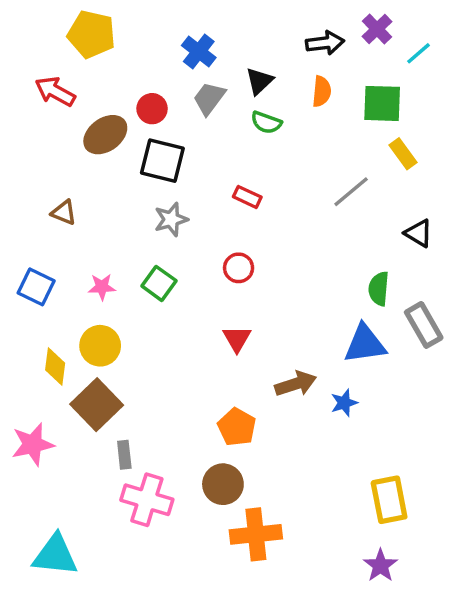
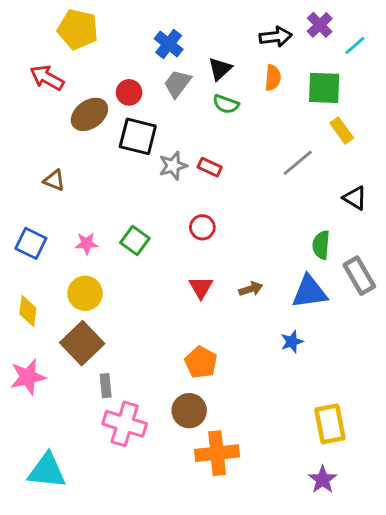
gray star: (171, 219) -> (173, 166), moved
yellow diamond: (55, 367) -> (28, 311), moved
brown arrow: (296, 384) -> (251, 289), moved, size x0.7

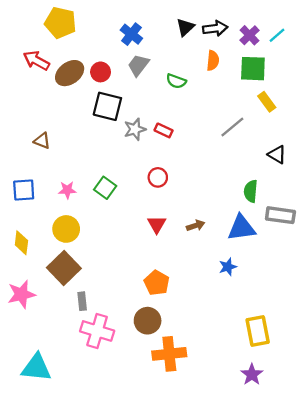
purple cross: (320, 25) -> (250, 35), moved
black triangle: (220, 69) -> (185, 27), moved
brown ellipse: (89, 114) -> (70, 73), moved
blue square: (31, 243) -> (24, 190), turned -30
gray rectangle: (359, 276) -> (280, 215), turned -52

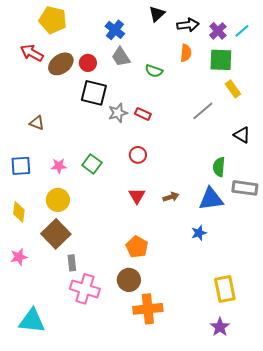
black triangle: (185, 27) -> (157, 14), moved
gray trapezoid: (138, 65) -> (121, 57), turned -70
pink star: (21, 294) -> (19, 257), size x0.7

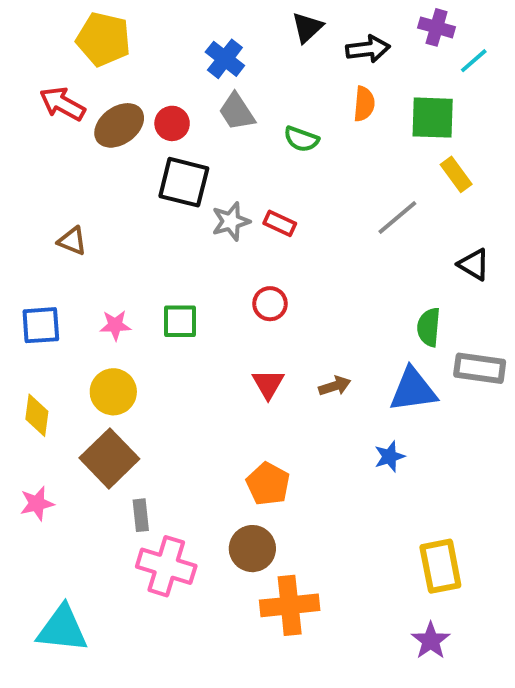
purple cross: (218, 31) -> (437, 27), moved, turned -30
green square: (92, 164) -> (180, 321), turned -36

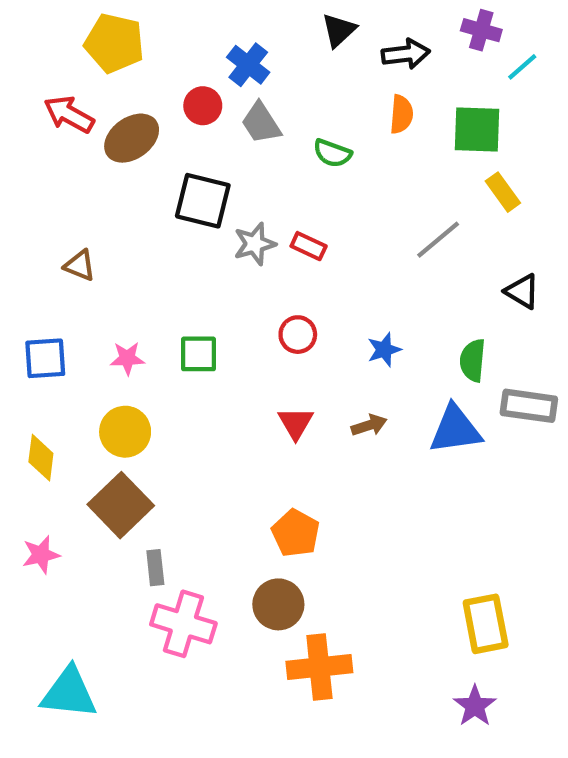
red circle: (172, 123) -> (203, 106), moved
blue star: (390, 456) -> (384, 350), moved

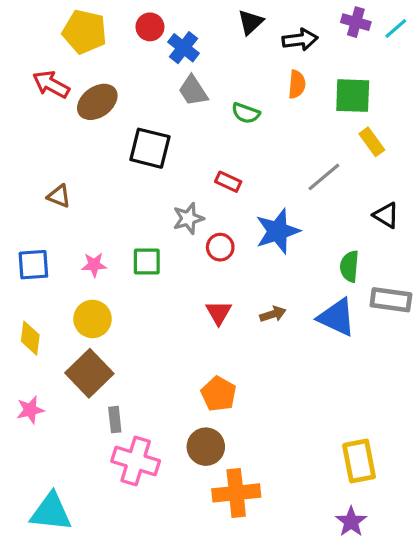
cyan line: (522, 67) -> (396, 28), moved
red circle: (203, 106) -> (150, 27), moved
gray star: (255, 244) -> (188, 218), moved
blue star: (384, 350) -> (278, 231), moved, size x1.8
blue triangle: (455, 430) -> (337, 317), turned 33

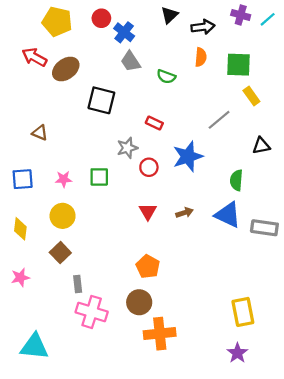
black triangle: (386, 215) -> (261, 146), turned -42
gray rectangle: (391, 300) -> (264, 228), moved
brown square: (89, 373) -> (60, 253), size x0.7

